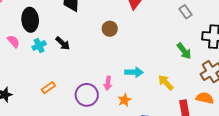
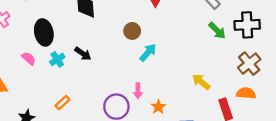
green arrow: (184, 51) -> (217, 30), moved
cyan arrow: (134, 72) -> (148, 52), moved, turned -42
orange rectangle: (48, 88) -> (62, 103), moved

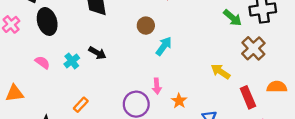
black ellipse: (44, 32) -> (47, 21), moved
brown cross: (249, 64) -> (253, 48), moved
orange semicircle: (246, 93) -> (277, 87), moved

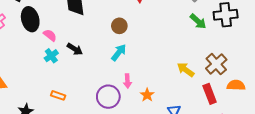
cyan arrow: (164, 46) -> (119, 52), moved
brown cross: (253, 48) -> (216, 64), moved
pink semicircle: (42, 62) -> (50, 35), moved
orange rectangle: (81, 105) -> (58, 95), turned 64

